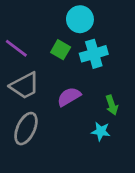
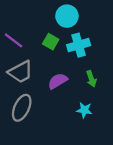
green arrow: (112, 105) -> (91, 79), moved

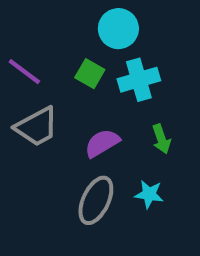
gray ellipse: (22, 108) -> (96, 200), moved

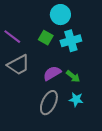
green arrow: (161, 139) -> (73, 76), moved, turned -32

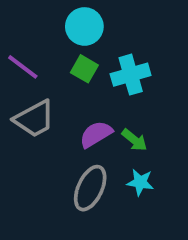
cyan circle: (60, 15) -> (84, 26), moved

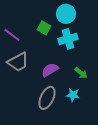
cyan circle: (84, 26) -> (66, 14), moved
green square: (84, 69) -> (44, 28), moved
green arrow: (134, 140) -> (81, 73), moved

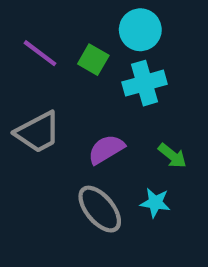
purple line: (12, 35) -> (40, 53), moved
gray ellipse: (47, 98) -> (100, 209), turned -65

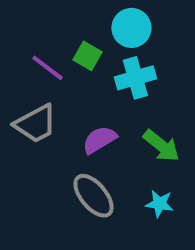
purple line: (40, 53) -> (48, 68), moved
green arrow: (172, 156) -> (161, 146), size x1.4
cyan star: (155, 203) -> (159, 204), moved

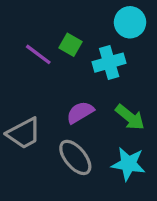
cyan circle: (131, 28) -> (130, 22), moved
gray trapezoid: (36, 124) -> (24, 133), moved
cyan star: (159, 204) -> (128, 164), size x1.5

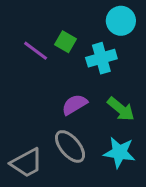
gray trapezoid: (24, 133) -> (27, 163), moved

